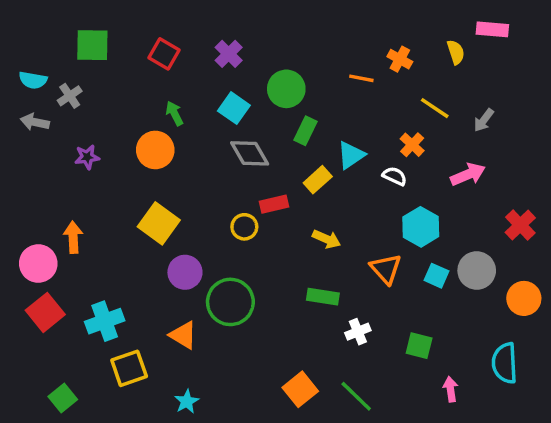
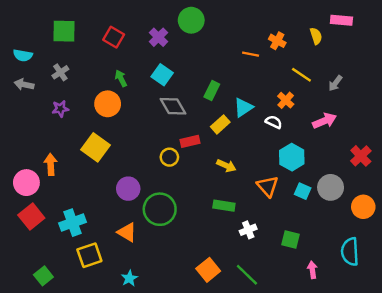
green circle: (286, 89) -> (191, 20), moved
gray cross: (70, 96) -> (60, 72), moved
yellow square: (159, 223) -> (95, 147), moved

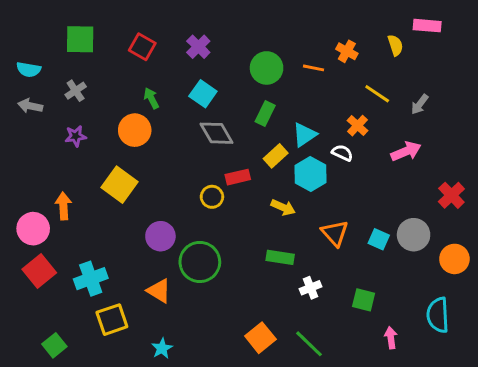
green circle: (191, 20) -> (267, 68), moved
cyan hexagon: (292, 157) -> (310, 174), moved

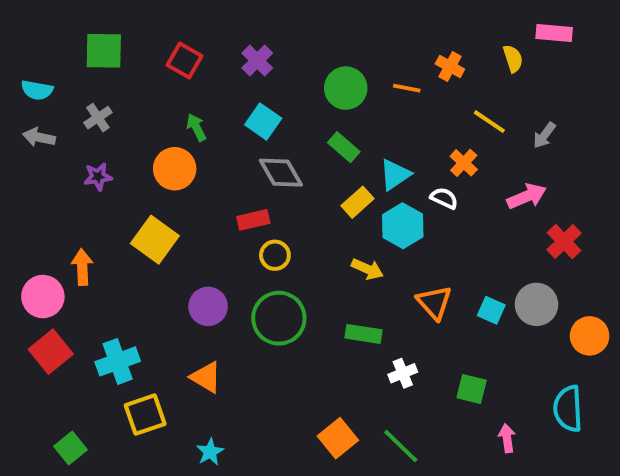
green rectangle: (265, 113) -> (344, 147), turned -75
red rectangle: (238, 177) -> (253, 220), moved
red cross: (451, 195) -> (564, 241), moved
green circle: (200, 262) -> (279, 318), moved

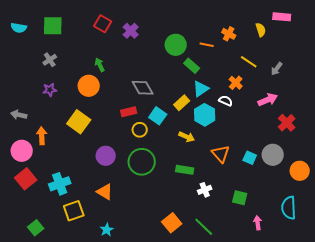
red square: (184, 61) -> (103, 24), moved
cyan semicircle: (37, 90) -> (19, 28), moved
cyan square: (263, 122) -> (158, 116), moved
gray arrow: (39, 137) -> (19, 115), moved
green rectangle: (344, 147) -> (192, 66), moved

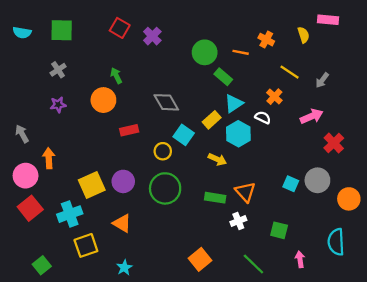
red rectangle: (129, 112) -> (129, 130), moved
gray arrow: (19, 115) -> (22, 134), turned 49
yellow square: (79, 122) -> (92, 185), moved, turned 30
orange triangle: (221, 154) -> (245, 192), moved
green line: (204, 227) -> (253, 264), moved

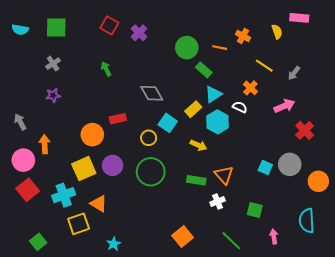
orange circle: (103, 100) -> (92, 135), moved
orange triangle: (122, 223) -> (99, 204), moved

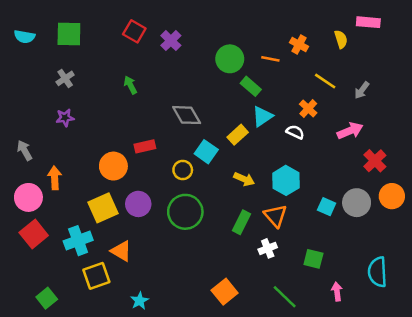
cyan hexagon: (218, 122) -> (286, 180), moved
green rectangle: (196, 180) -> (242, 222), turned -72
orange circle: (318, 181) -> (392, 196), moved

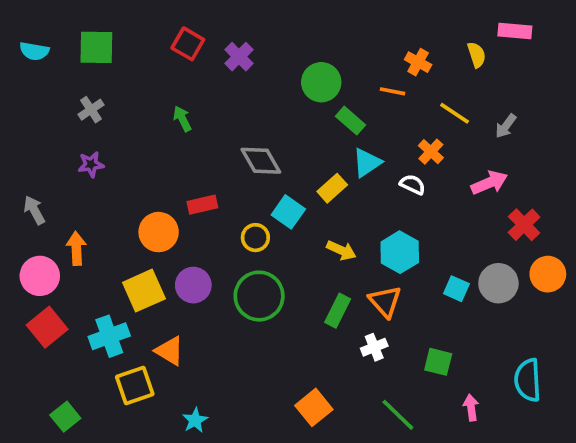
orange line: (270, 59) -> (392, 91), moved

